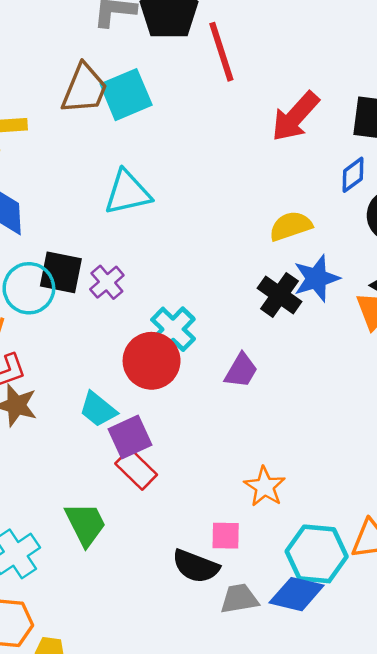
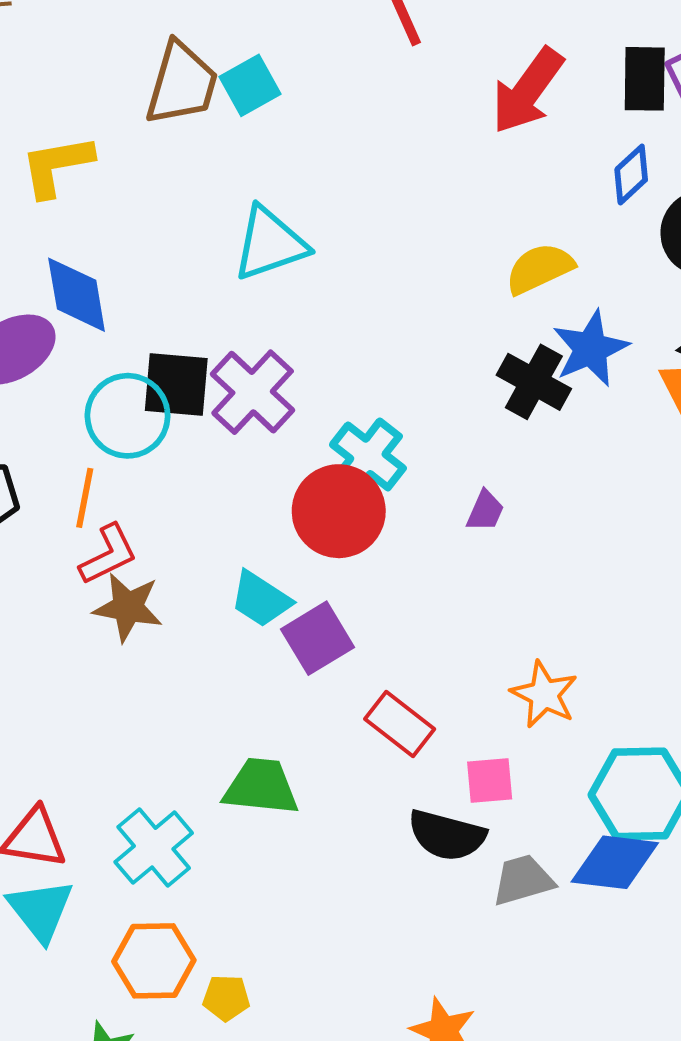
cyan square: (126, 95) -> (250, 85), size x0.7
purple cross: (107, 282) -> (253, 392), size x1.5
purple trapezoid: (241, 371) -> (485, 511), size x0.7
red rectangle: (136, 469) -> (400, 724), moved
green trapezoid: (85, 524) -> (261, 787), turned -51

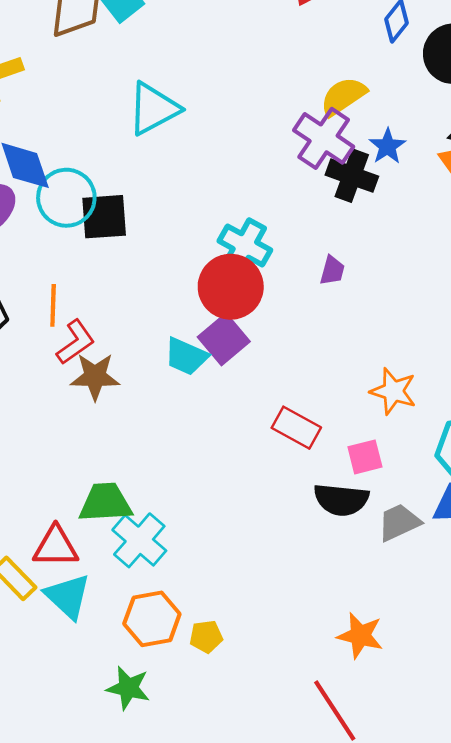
blue star: (590, 349) -> (387, 146), size x0.7
purple cross: (253, 392) -> (324, 138), moved
cyan circle: (128, 416) -> (66, 198), moved
purple square: (317, 638) -> (224, 339), moved
green trapezoid: (261, 787) -> (105, 503), moved

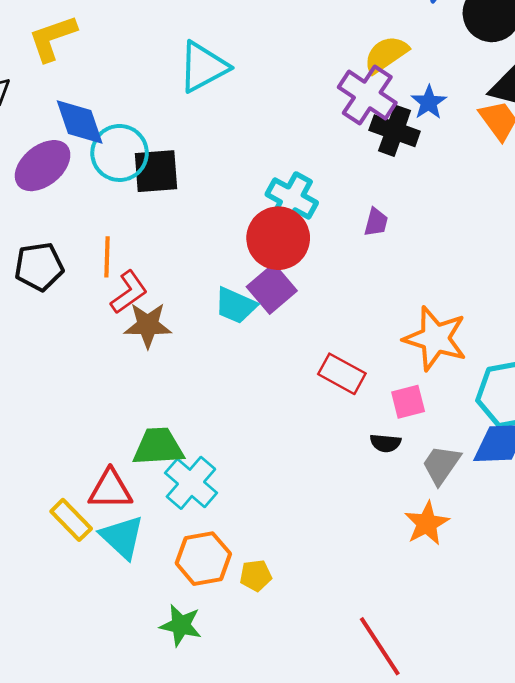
orange star: (393, 391) -> (435, 338), size x1.4
black semicircle: (341, 500) -> (385, 443), size x0.6
gray trapezoid: (399, 522) -> (441, 465), turned -30
orange star: (360, 636) -> (427, 523), moved, turned 30

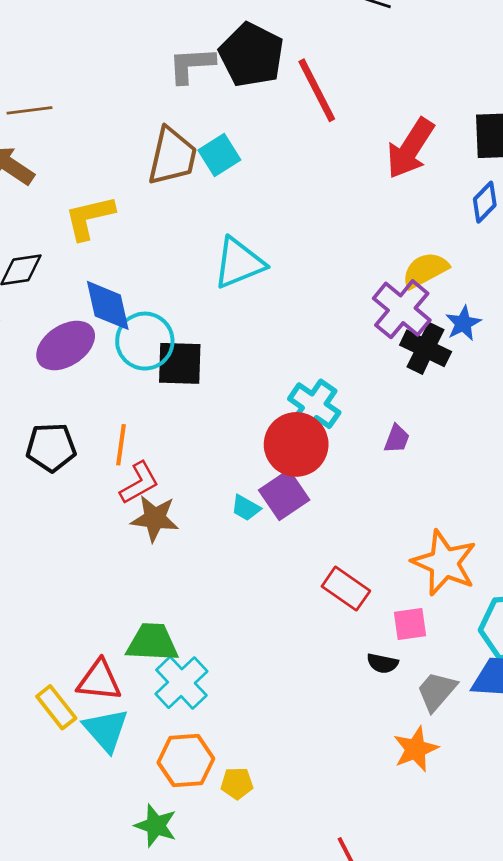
cyan trapezoid: (236, 305) -> (246, 508), size x0.7

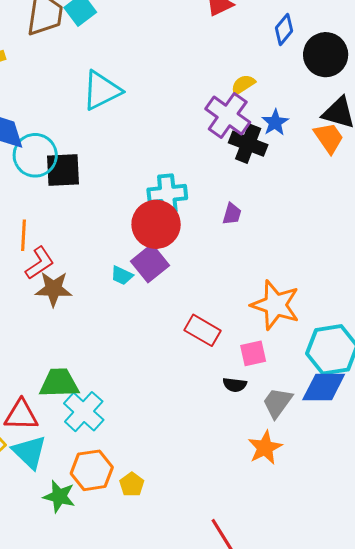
yellow semicircle: (425, 270) -> (243, 85), size x0.7
cyan cross: (314, 406) -> (167, 194), turned -36
yellow pentagon: (237, 783) -> (132, 484), turned -30
green star: (156, 826) -> (59, 496), moved

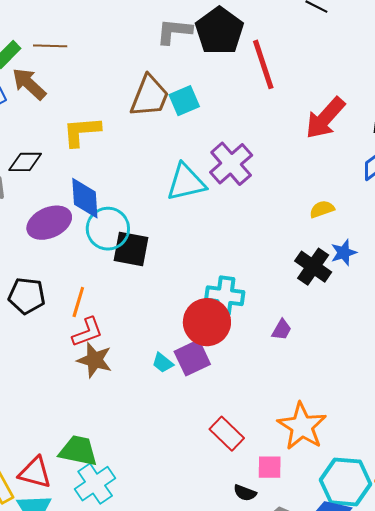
purple cross: (228, 116) -> (231, 164), moved

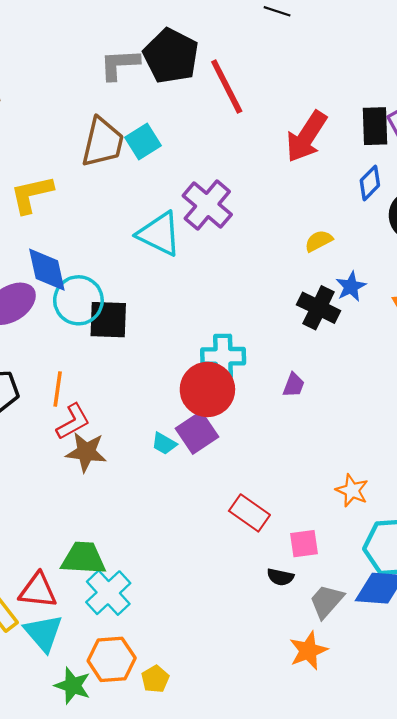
cyan triangle: (186, 182) -> (159, 234), turned 48
orange star: (302, 426) -> (352, 490), moved, size x0.6

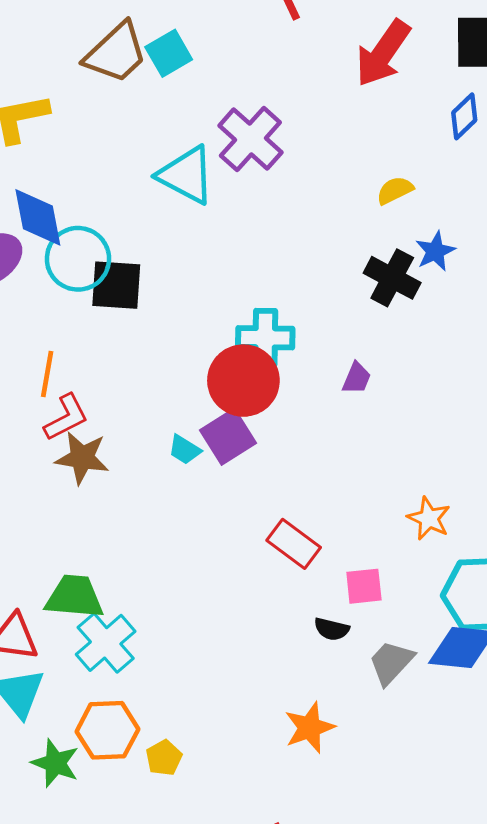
brown trapezoid: (103, 142) -> (116, 53), turned 32
orange star: (308, 651) -> (310, 728), moved

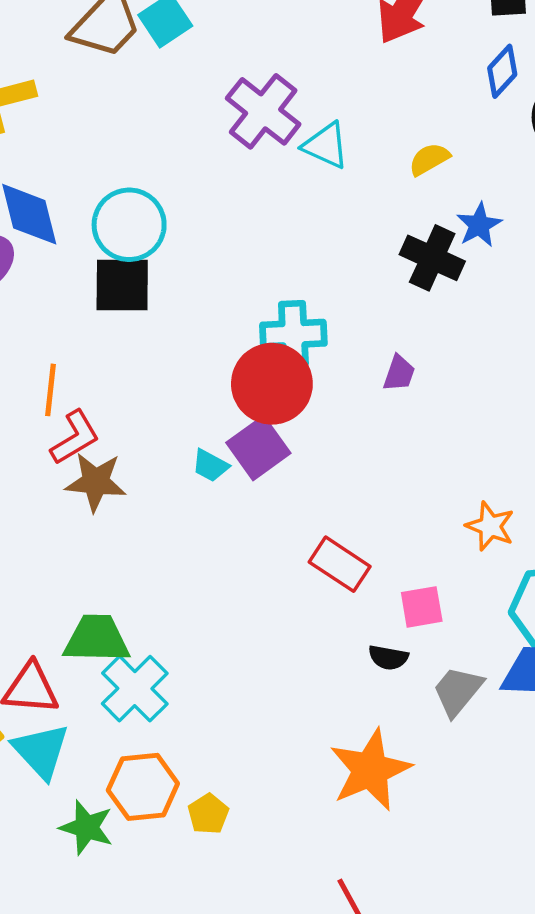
cyan triangle: (186, 175) -> (326, 145), moved, size x0.7
cyan circle: (78, 259) -> (129, 225), moved
orange star: (310, 728) -> (370, 770), size x1.4

